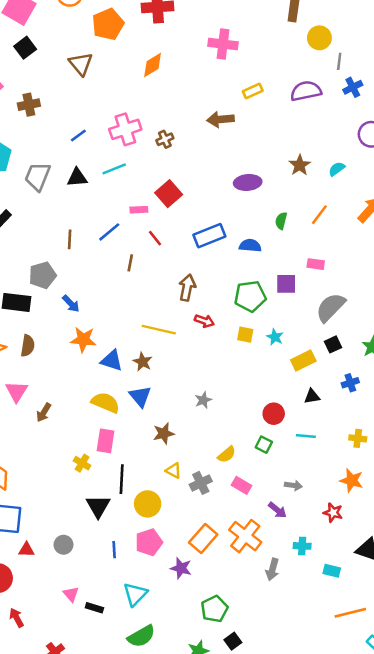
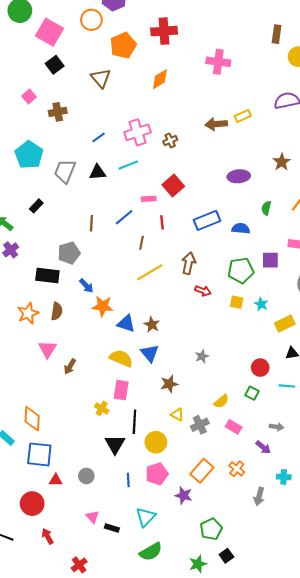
yellow rectangle: (253, 91) -> (243, 116), moved
red line: (155, 238) -> (162, 222), turned 32
blue arrow: (71, 304) -> (86, 286), moved
yellow line: (159, 330) -> (150, 272), moved, turned -44
orange cross: (245, 536) -> (237, 469), size x0.6

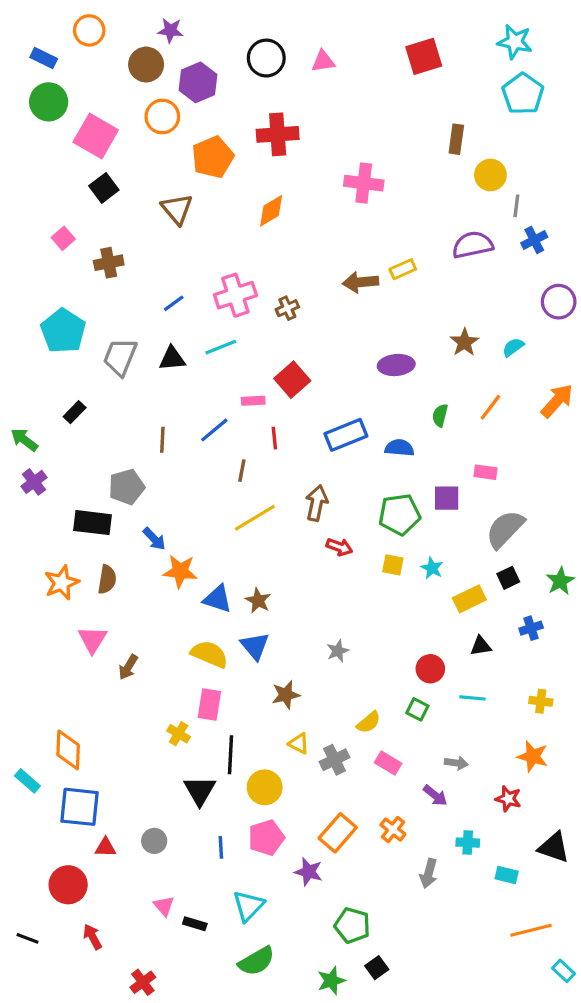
green pentagon: (211, 529) -> (352, 925), turned -30

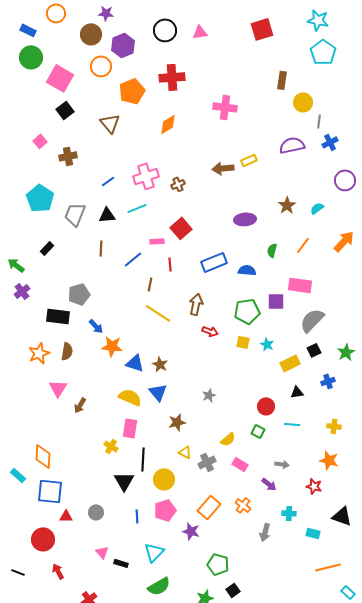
brown line: (162, 440) -> (101, 248), moved
pink rectangle: (486, 472) -> (300, 285), size x1.6
yellow line: (255, 518) -> (158, 313), turned 64

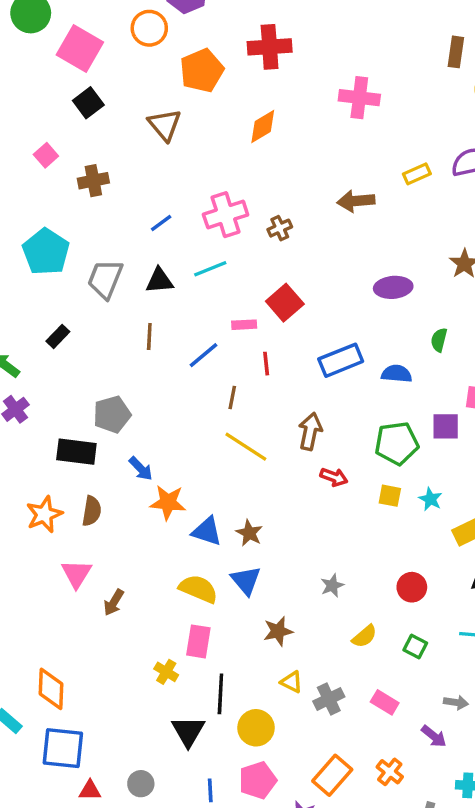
yellow rectangle: (249, 160) -> (417, 174), moved
red circle: (266, 406) -> (412, 587), moved
yellow semicircle: (228, 439) -> (364, 636), moved

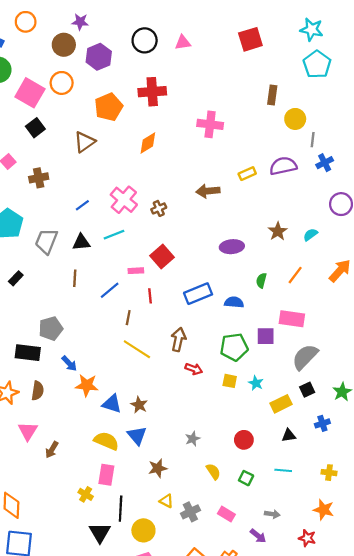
orange circle: (149, 28) -> (62, 83), moved
brown triangle: (165, 125) -> (85, 142), turned 35
pink cross: (226, 215) -> (124, 200), turned -32
yellow semicircle: (364, 636) -> (213, 471), turned -84

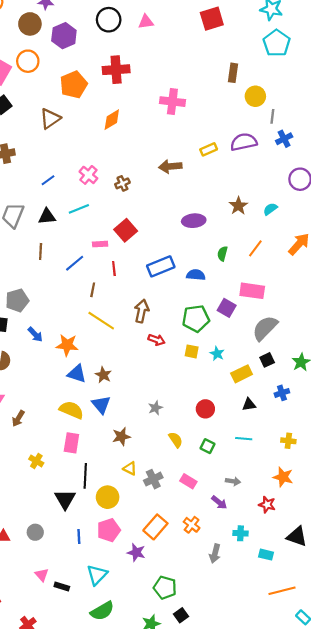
pink cross: (124, 200) -> (88, 175), size x0.7
purple square: (266, 336) -> (227, 308), turned 30
orange star: (87, 385) -> (67, 345), moved
yellow cross: (86, 494) -> (36, 461), moved

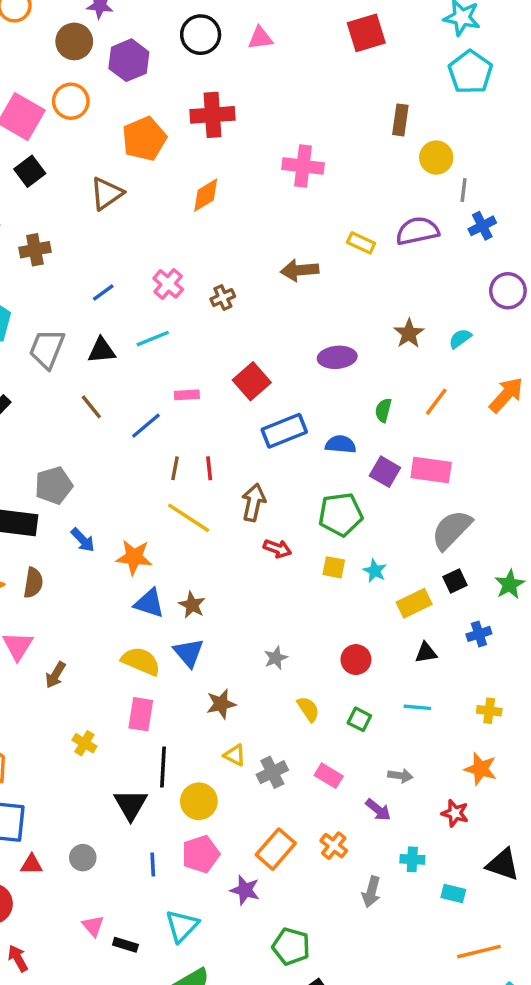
yellow rectangle: (209, 149) -> (361, 243), turned 49
red square: (126, 230) -> (252, 381), moved
brown line: (41, 252) -> (91, 407), turned -42
red line: (114, 269) -> (209, 468), moved
purple square: (227, 308) -> (385, 472), moved

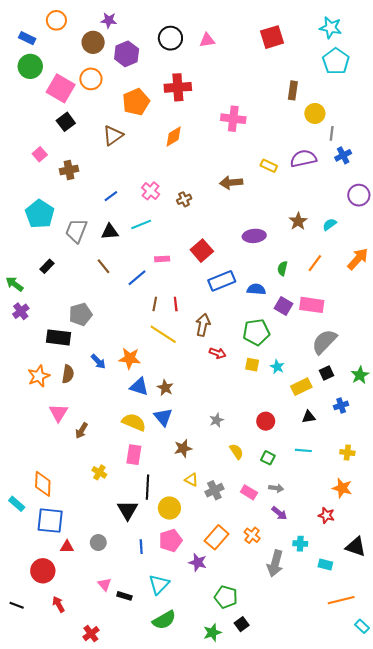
blue arrow: (83, 540) -> (98, 361), moved
gray arrow: (400, 776) -> (276, 488), moved
gray arrow: (371, 892) -> (275, 563), size x1.4

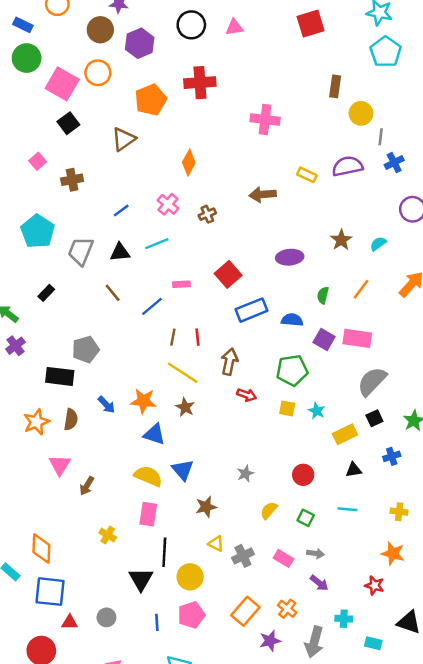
orange diamond: (174, 136) -> (189, 163), moved, turned -30
brown star: (165, 388) -> (185, 407), moved
yellow semicircle: (236, 451) -> (269, 510), turned -105
purple star: (198, 562) -> (270, 641), moved, turned -30

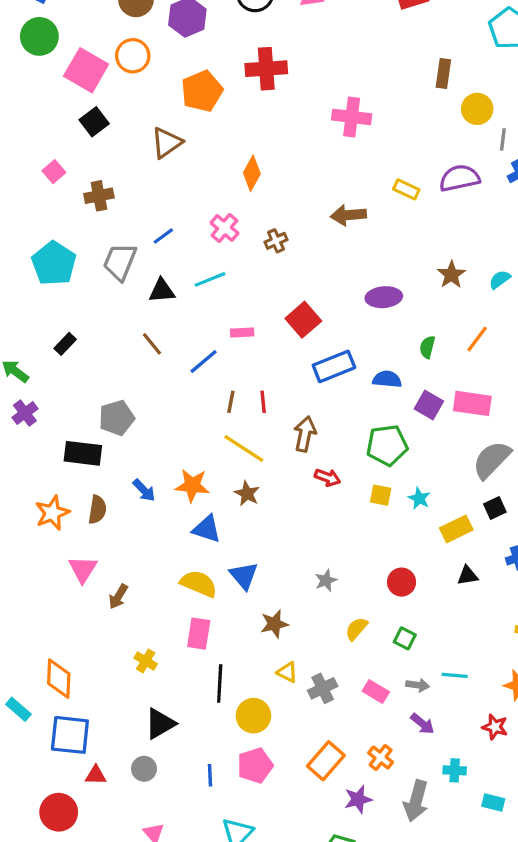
gray trapezoid: (81, 251) -> (120, 262), moved
cyan line: (347, 509) -> (455, 675), moved
black triangle: (141, 579) -> (160, 724), moved, turned 30

